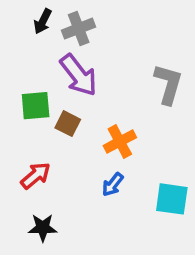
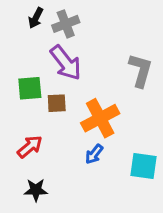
brown square: (68, 124) -> (57, 103), turned -30
orange cross: (120, 142) -> (100, 118), size x1.4

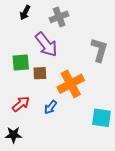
gray cross: (66, 24) -> (59, 17), moved
blue arrow: (94, 154) -> (51, 107), moved
black star: (36, 190) -> (13, 135), moved

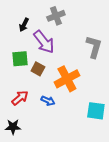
black arrow: (25, 13) -> (24, 25), moved
brown square: (40, 73) -> (38, 69), turned 32
blue arrow: (51, 107) -> (48, 101), turned -104

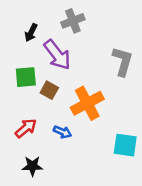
black star: (13, 127) -> (32, 166), moved

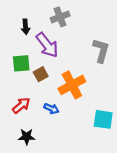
black arrow: (31, 33) -> (26, 27), turned -32
brown square: (49, 90) -> (41, 74), turned 32

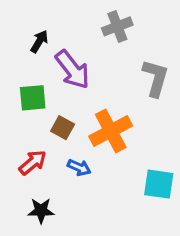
gray cross: (60, 17) -> (117, 26), moved
black arrow: (26, 27) -> (39, 41), turned -144
brown square: (41, 74) -> (63, 128), moved, turned -32

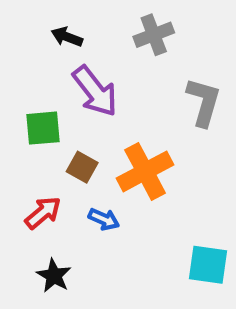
black arrow: (39, 41) -> (67, 37), moved, turned -100
cyan square: (159, 184) -> (208, 265), moved
black star: (41, 211) -> (54, 276), turned 30

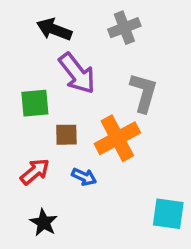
black arrow: (67, 37) -> (54, 29), size x1.4
gray L-shape: (204, 102) -> (144, 93), moved
brown square: (82, 167) -> (66, 135), turned -30

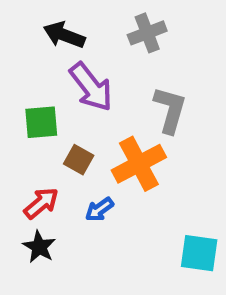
brown square: (66, 135) -> (79, 160), turned 30
blue arrow: (84, 177) -> (99, 209), turned 120
black star: (44, 222) -> (39, 247), moved

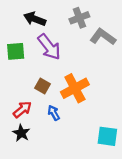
gray L-shape: (170, 110) -> (103, 37), moved, turned -70
green square: (41, 122) -> (16, 51), moved
blue arrow: (99, 209) -> (54, 113), turned 96

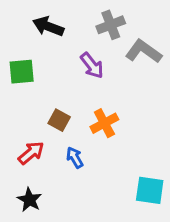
purple arrow: (49, 47) -> (92, 65), moved, size x0.7
orange cross: (75, 88) -> (104, 123), size x0.7
black star: (21, 133) -> (29, 200), moved

